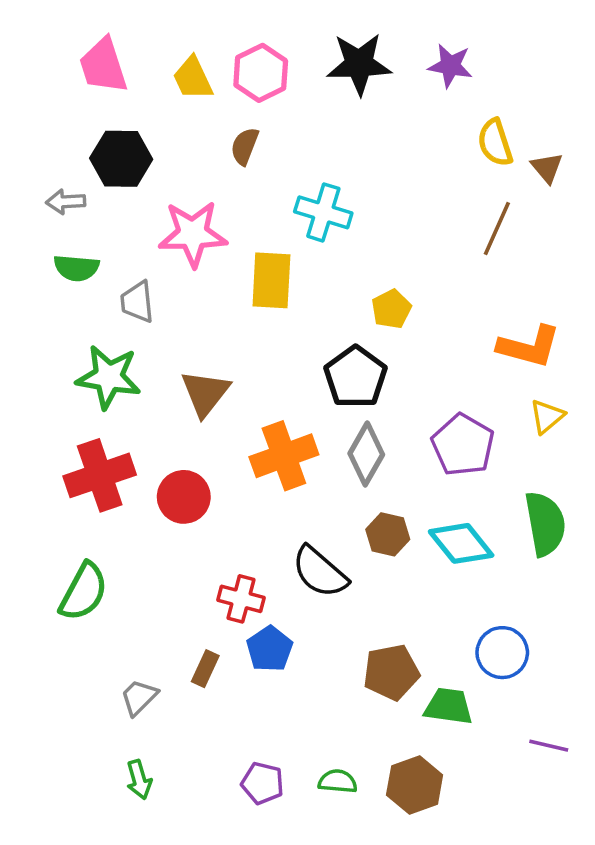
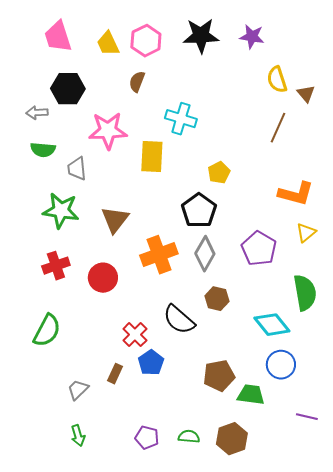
red cross: (100, 475) -> (56, 266), size x0.7
cyan diamond: (461, 543) -> (272, 325), moved
red cross: (241, 599) -> (135, 335), turned 30

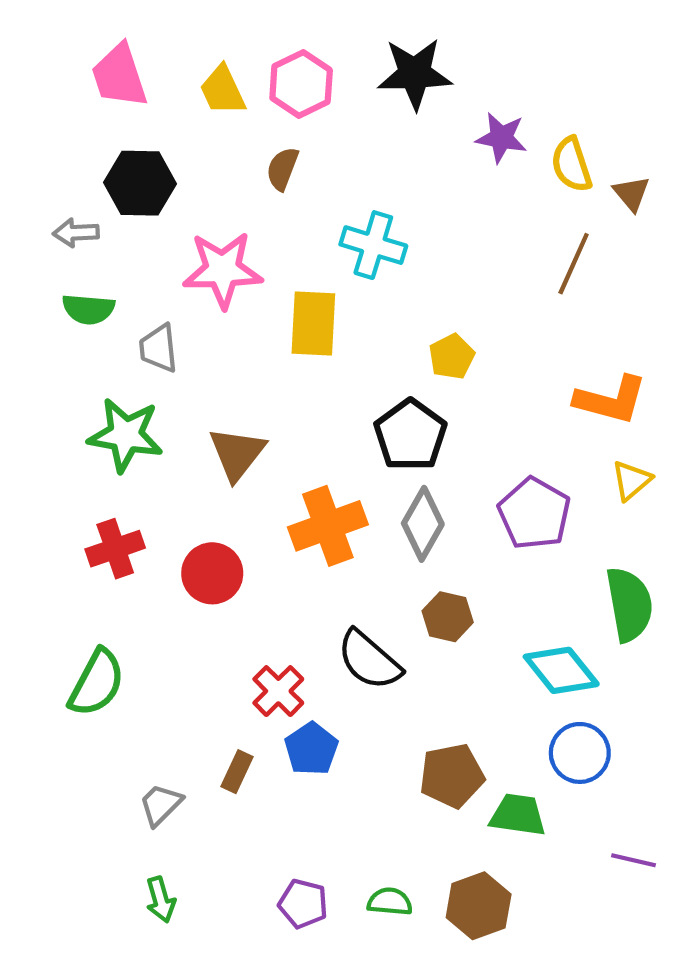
purple star: (252, 37) -> (501, 138), moved

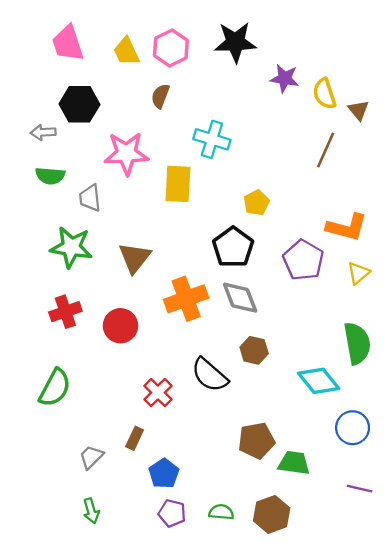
purple pentagon: (534, 513) -> (303, 260), moved
gray diamond: (423, 524) -> (240, 298), turned -51
blue pentagon: (311, 749) -> (164, 473), moved
blue circle: (580, 753) -> (353, 428), moved

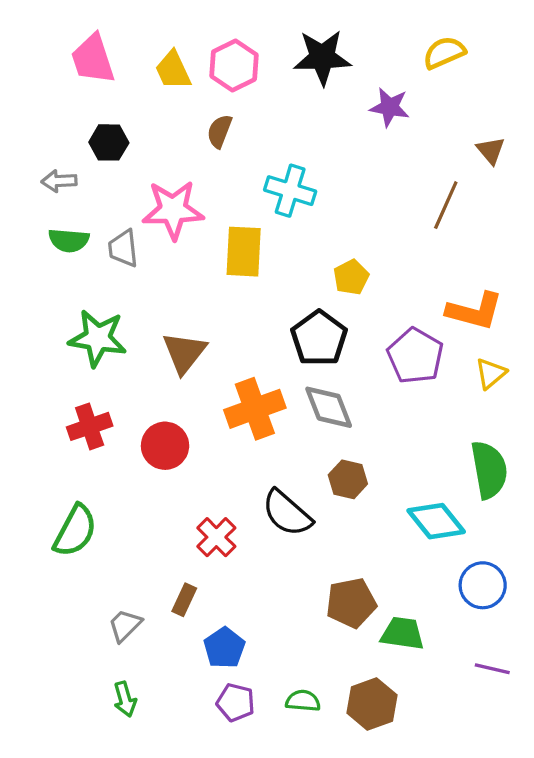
yellow semicircle: (324, 94) -> (444, 53), moved, turned 84
black hexagon: (79, 104) -> (109, 142), size x0.7
gray trapezoid: (90, 198) -> (123, 248), moved

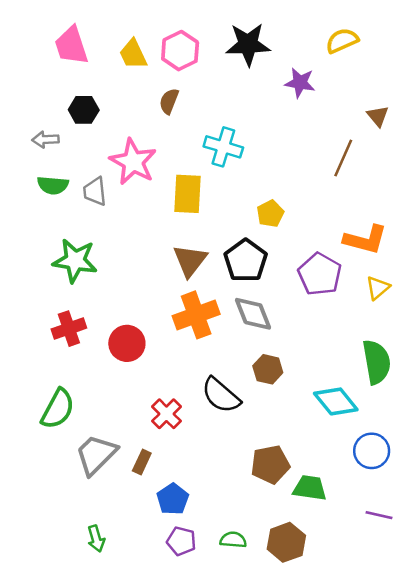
pink star: (173, 210) -> (133, 162), turned 30
brown triangle: (184, 353) -> (190, 261), moved
gray trapezoid: (125, 625) -> (96, 455), moved, size x1.6

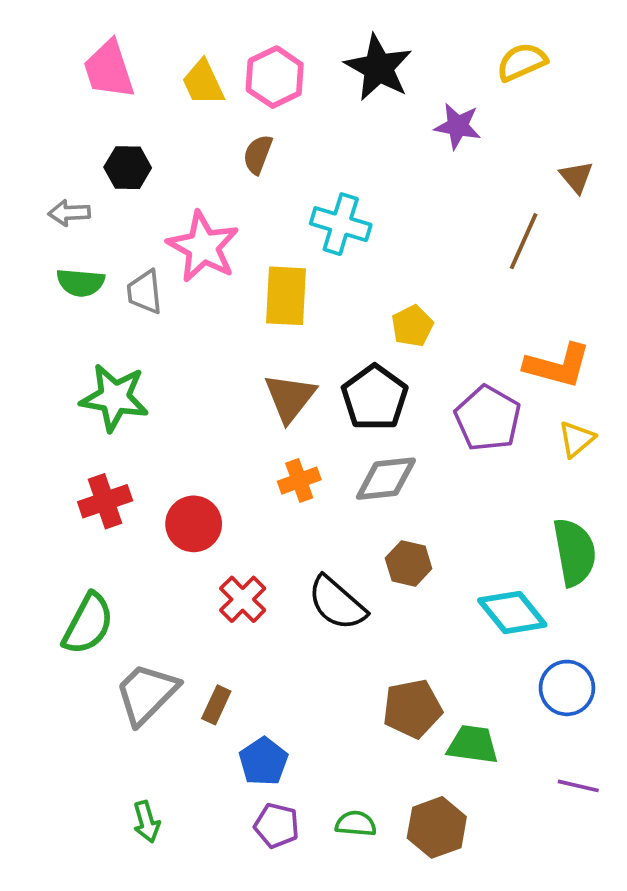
black star: (248, 44) -> (378, 68), turned 30
gray diamond: (253, 314) -> (386, 479), turned -75
orange cross: (196, 315) -> (299, 481), size x0.6
red cross: (166, 414) -> (243, 599), moved

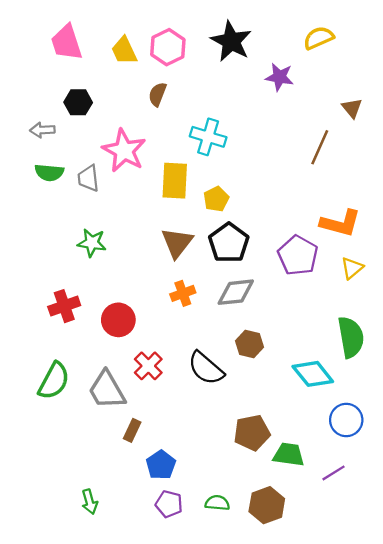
yellow pentagon: (412, 326) -> (216, 199), moved
green star: (114, 398) -> (92, 243), moved, size x0.7
gray trapezoid: (147, 694) -> (107, 390), moved, turned -75
purple line: (578, 786) -> (334, 473), moved, turned -45

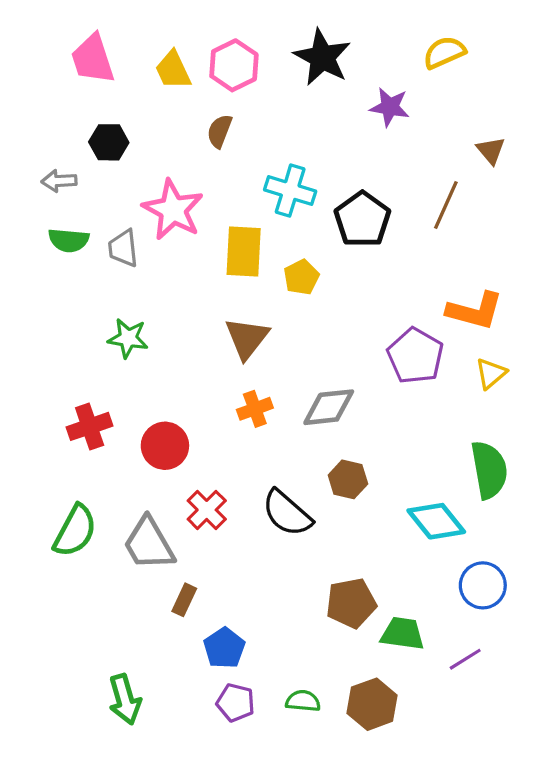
black pentagon: (229, 243) -> (362, 219), moved
green arrow: (90, 502) -> (125, 699), size x1.4

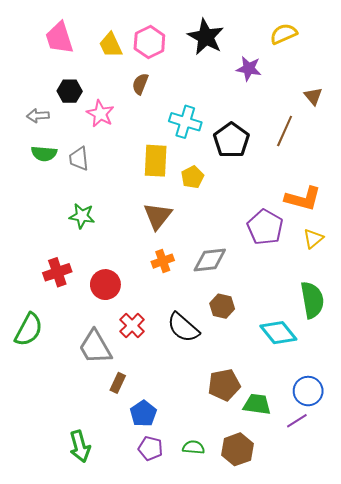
pink star: (173, 210) -> (100, 114), moved, size x0.7
green semicircle: (75, 531) -> (29, 330), moved
blue circle: (483, 585) -> (308, 391), moved

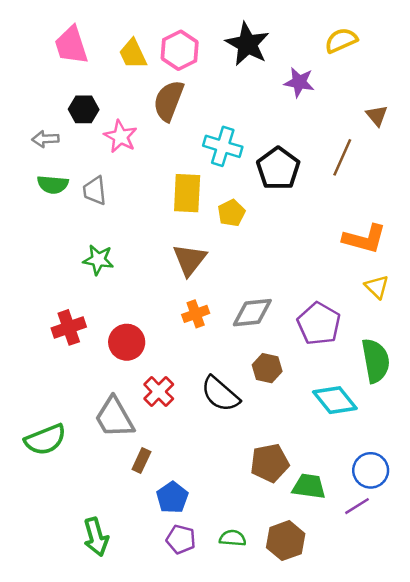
brown semicircle: (140, 84) -> (169, 101), size x1.6
purple pentagon: (265, 227) -> (319, 324), moved
yellow triangle: (313, 238) -> (377, 287), turned -35
green semicircle: (29, 330) -> (45, 440), moved, turned 40

